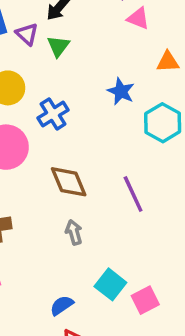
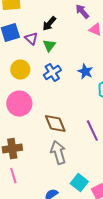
blue cross: (53, 114) -> (52, 73), moved
gray arrow: (74, 232) -> (58, 153), size x1.6

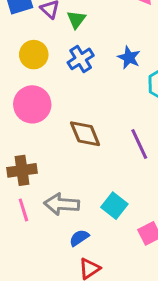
gray arrow: (58, 153) -> (62, 204), moved, turned -70
cyan square: (79, 183) -> (114, 206), moved

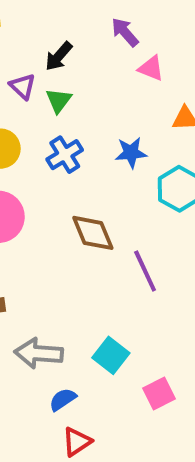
blue star: (129, 58) -> (131, 153), turned -30
brown diamond: (85, 134) -> (93, 233), moved

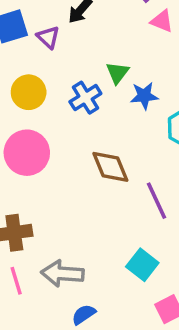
green triangle: (59, 100) -> (117, 73), moved
cyan square: (111, 355) -> (142, 265), moved

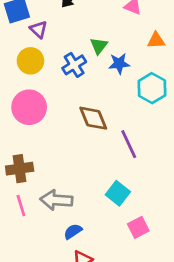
purple triangle: (48, 37) -> (39, 29), moved

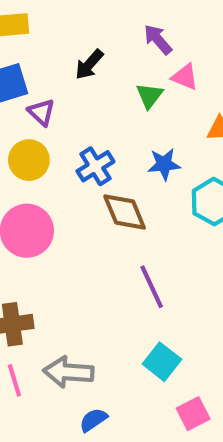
green triangle: (99, 46) -> (149, 96), moved
brown diamond: (93, 118) -> (125, 212), moved
purple line: (129, 144) -> (152, 287), moved

